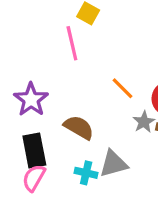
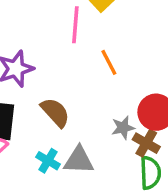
orange line: (122, 88) -> (109, 62), moved

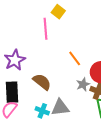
orange line: (109, 62) -> (75, 58), moved

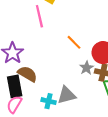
brown semicircle: (42, 82) -> (27, 74), moved

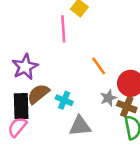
brown semicircle: (27, 74) -> (38, 94), turned -78
cyan cross: (49, 101) -> (64, 100), moved

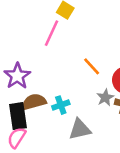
pink line: (63, 29) -> (51, 33), turned 35
brown semicircle: (38, 94) -> (34, 102), turned 30
cyan cross: (64, 100) -> (61, 105), turned -35

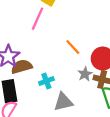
brown semicircle: (34, 102) -> (22, 67), moved

